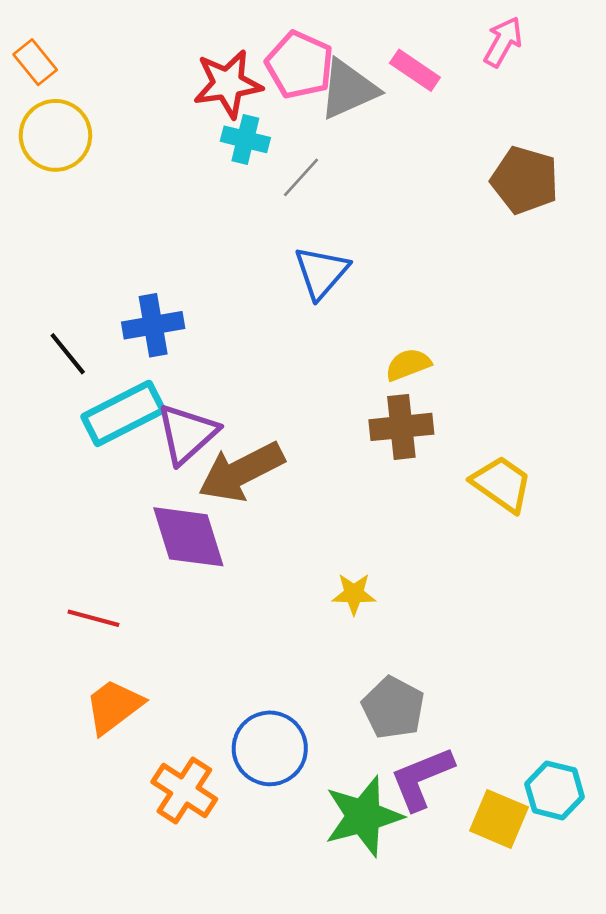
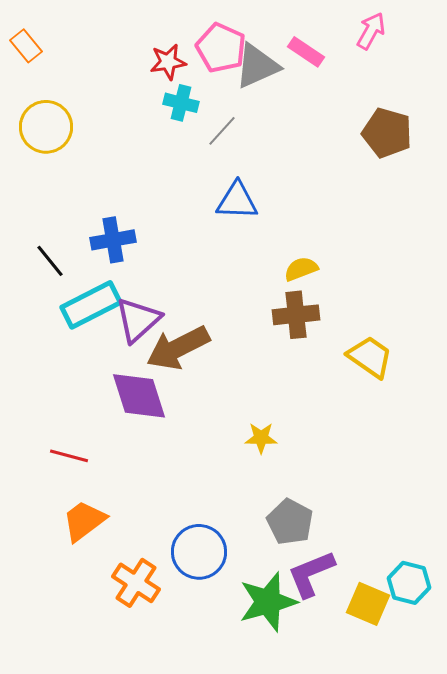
red star: (228, 84) -> (168, 62), size x0.7
yellow circle: (55, 135) -> (46, 127), moved
blue triangle: (321, 272) -> (237, 201), turned 51

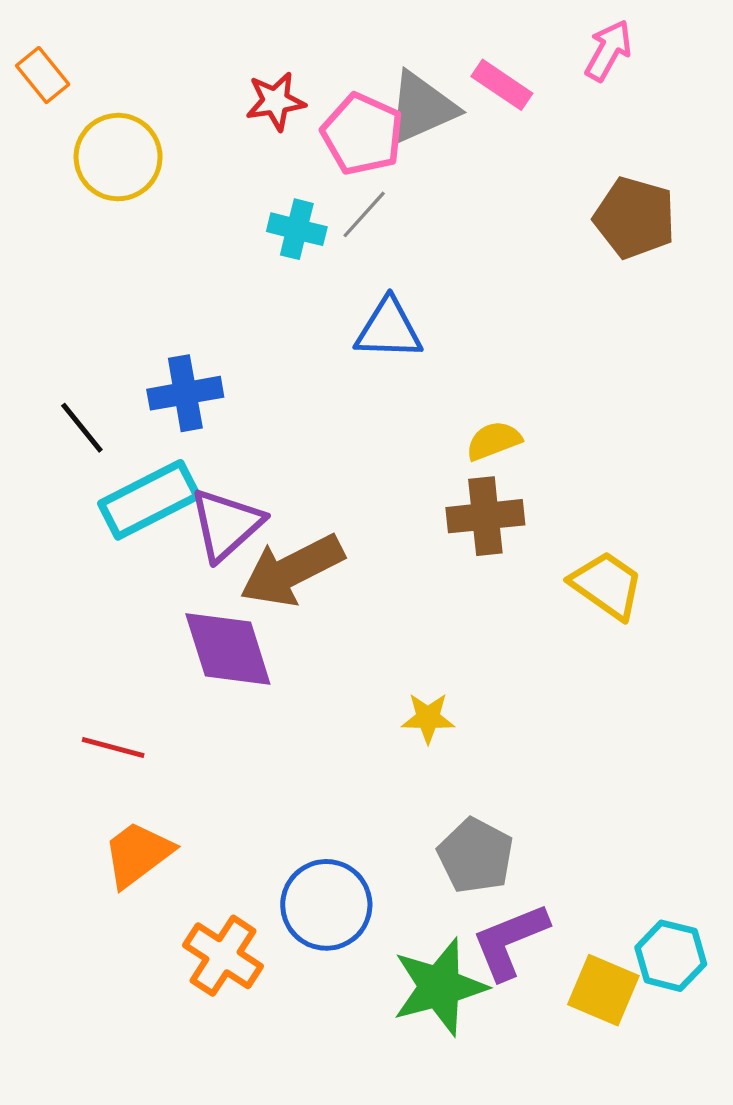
pink pentagon: (221, 48) -> (362, 134), moved
cyan cross: (181, 103) -> (297, 229), moved
yellow circle: (46, 127) -> (118, 157), moved

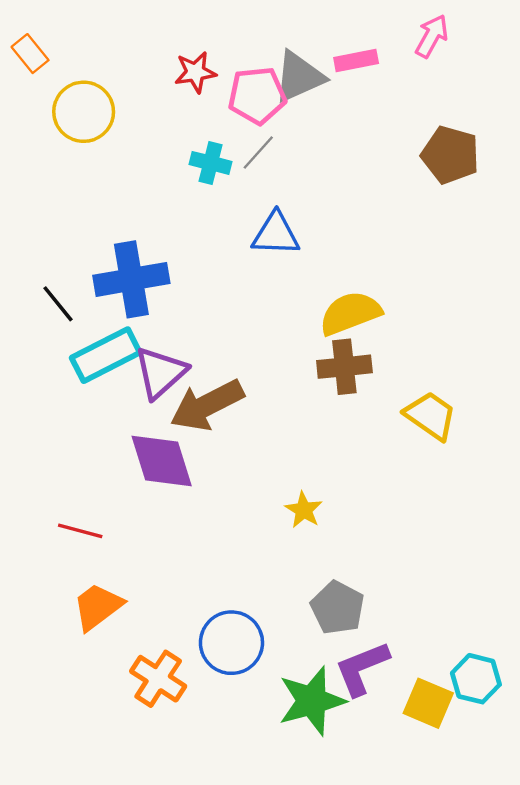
pink rectangle: (502, 85) -> (356, 61), turned -45
pink pentagon: (362, 134) -> (257, 95), turned -30
blue cross: (185, 393) -> (131, 279), size x1.4
yellow semicircle: (494, 441) -> (350, 313), size x1.6
yellow star: (428, 718) -> (304, 510), turned 30

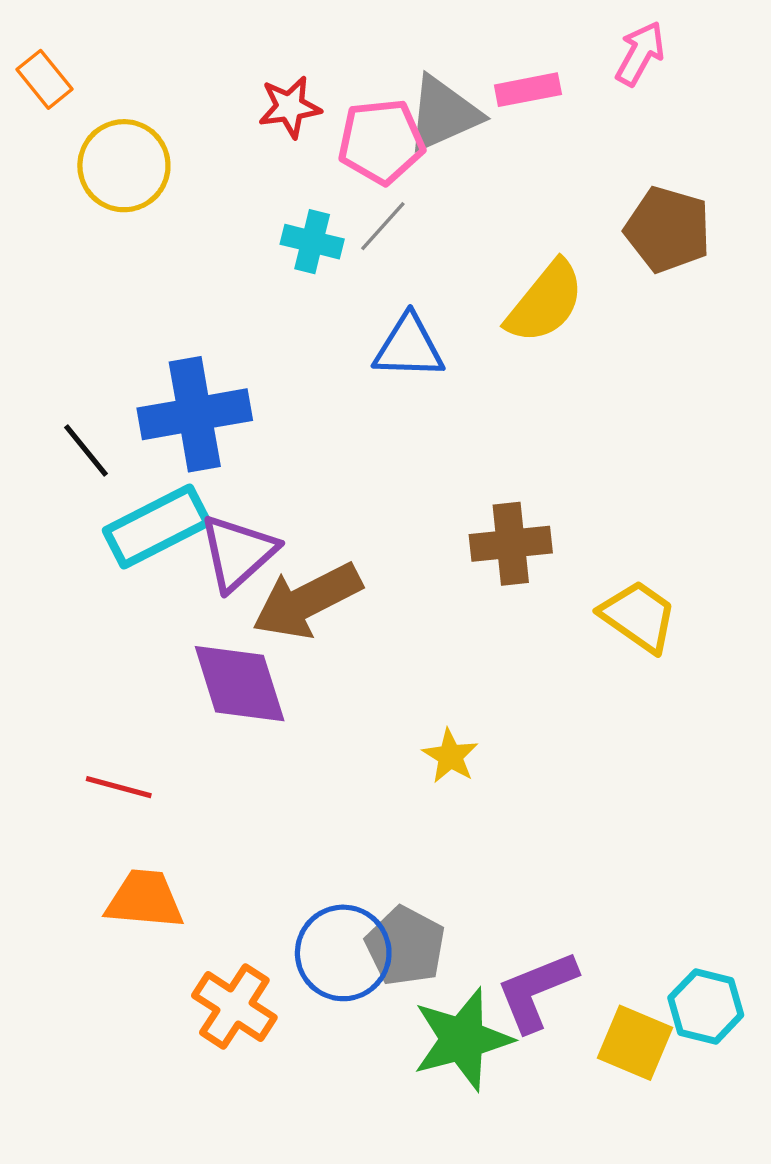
yellow semicircle: (350, 313) -> (545, 302), moved, turned 150
orange trapezoid: (98, 607) -> (145, 899), turned 42
gray pentagon: (337, 608) -> (405, 946), moved

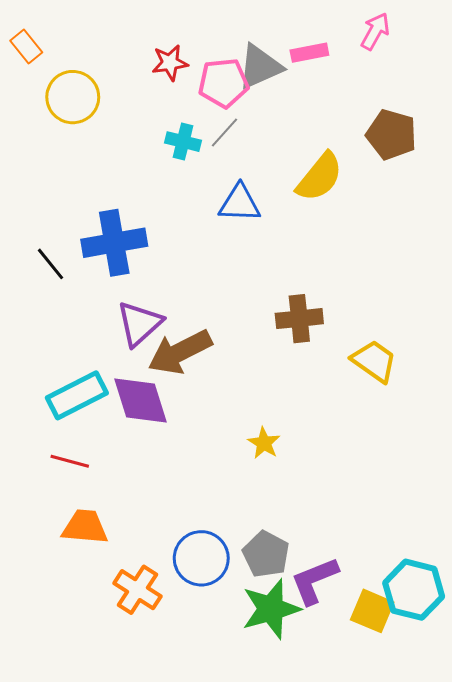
cyan rectangle: (157, 527) -> (77, 395), moved
gray pentagon: (405, 946) -> (266, 554), moved
cyan hexagon: (706, 1006) -> (414, 590), size x1.4

